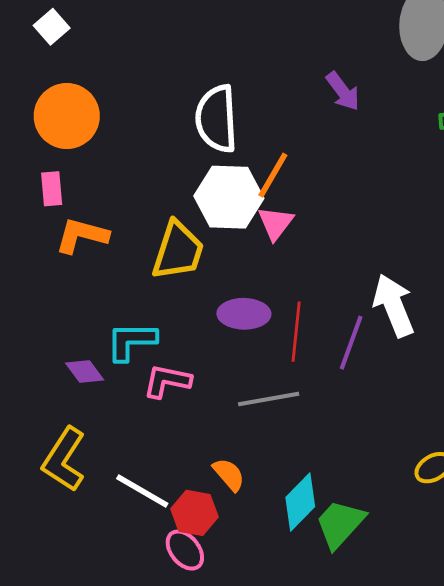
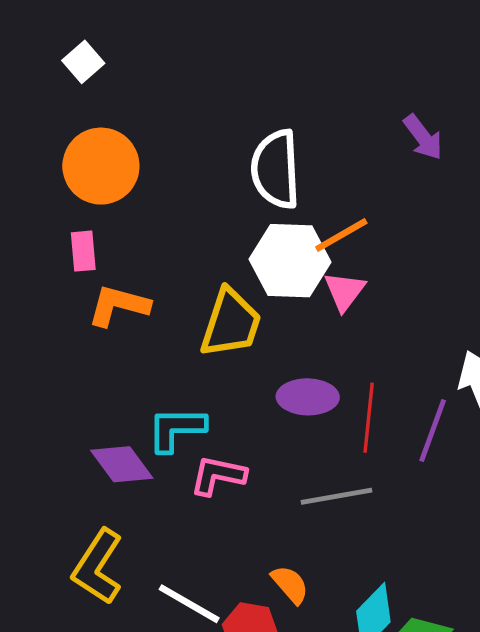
orange line: (273, 175) -> (341, 235), turned 30
purple diamond: (85, 371) -> (122, 464), size x1.4

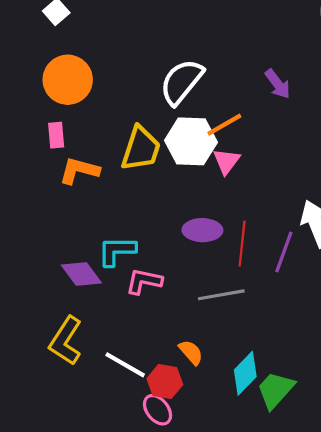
purple arrow: (423, 137) -> (278, 84), moved
white semicircle: (276, 169) -> (182, 82), turned 42
yellow trapezoid: (231, 323) -> (141, 149), moved

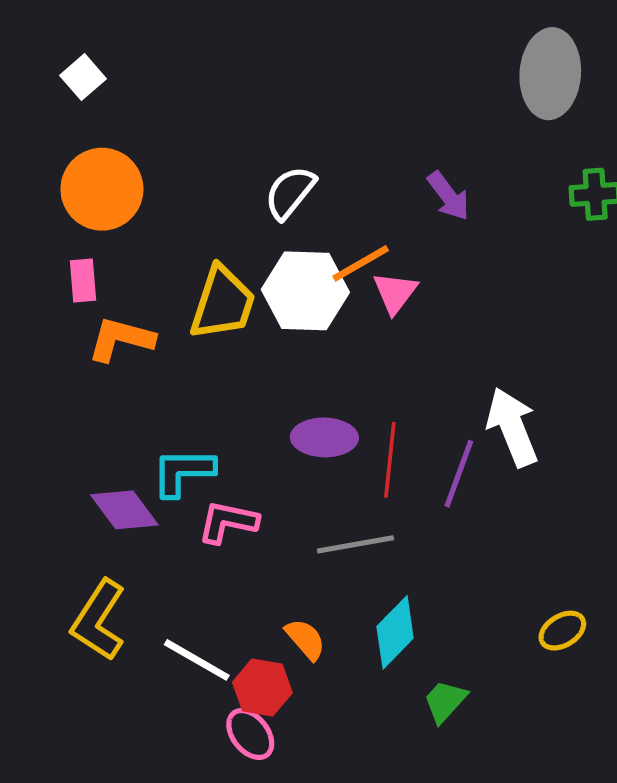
white semicircle: (182, 82) -> (290, 193), size x0.7
pink triangle: (226, 161) -> (395, 293), moved
cyan diamond: (245, 373) -> (395, 632), moved
green trapezoid: (276, 390) -> (445, 701), size x0.7

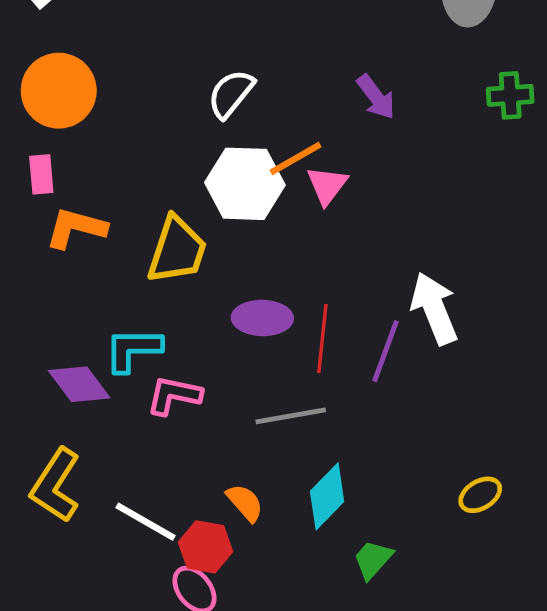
yellow trapezoid: (223, 303) -> (177, 250), moved

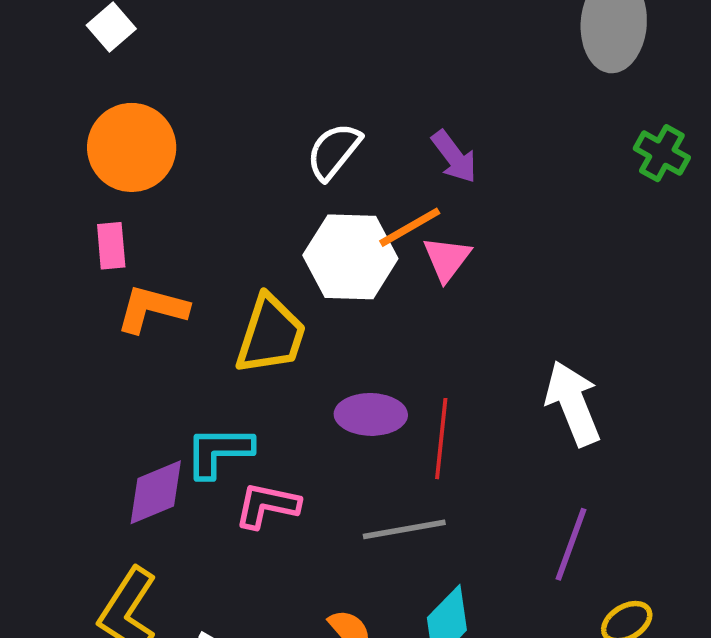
green cross: (510, 95) -> (662, 153), turned 33
purple arrow: (376, 97) -> (454, 157), moved
purple line: (385, 351) -> (571, 544), moved
purple diamond: (79, 384) -> (156, 492), turned -76

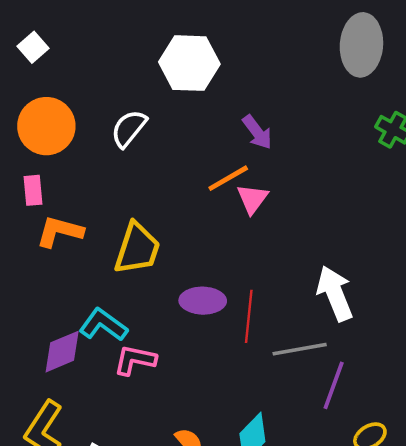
white semicircle: (334, 151) -> (129, 129), moved
white hexagon: (350, 257) -> (189, 63), moved
cyan L-shape: (219, 452) -> (103, 325), turned 36
gray line: (404, 529) -> (300, 349), moved

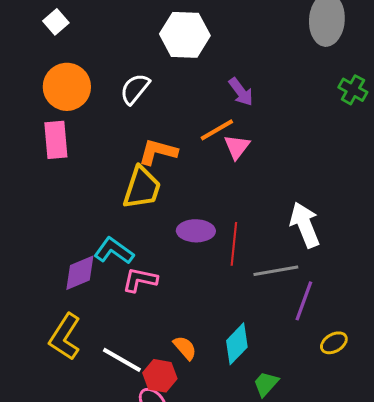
pink rectangle: (33, 190) -> (56, 140), size x1.5
orange L-shape: (60, 232) -> (158, 152), moved

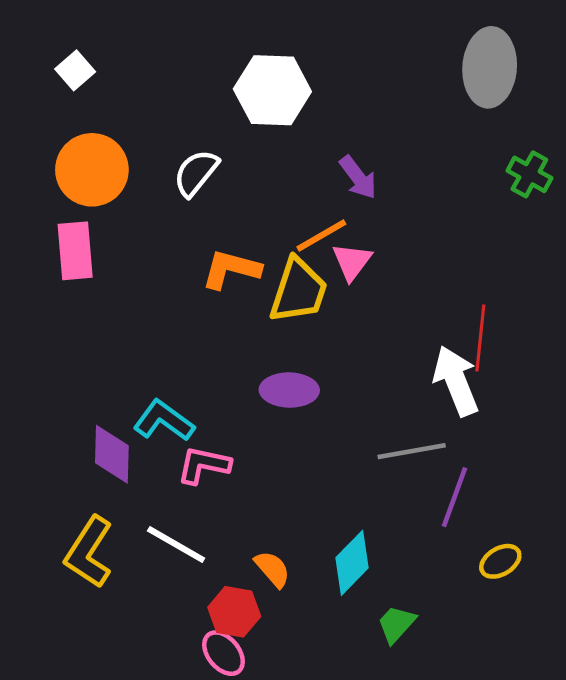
yellow trapezoid: (142, 188) -> (298, 291), moved
red line: (234, 244) -> (480, 338), moved
purple diamond: (80, 273) -> (112, 454), turned -66
white line: (122, 360) -> (176, 545), moved

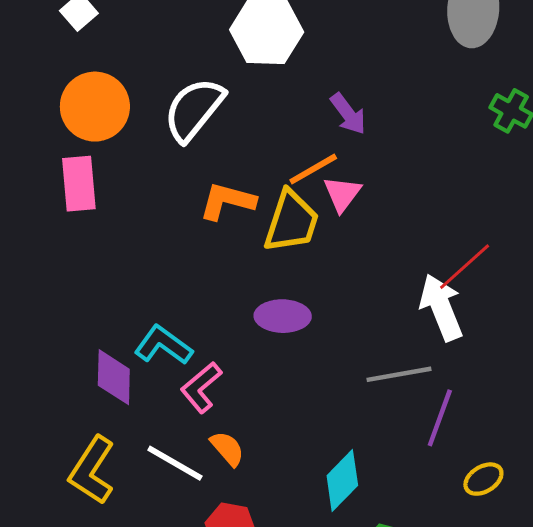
white semicircle: (196, 173) -> (194, 109), size x1.4
red line: (480, 338) -> (465, 267), turned 42
pink L-shape: (204, 465) -> (201, 387), turned -52
orange semicircle: (272, 569) -> (227, 449), moved

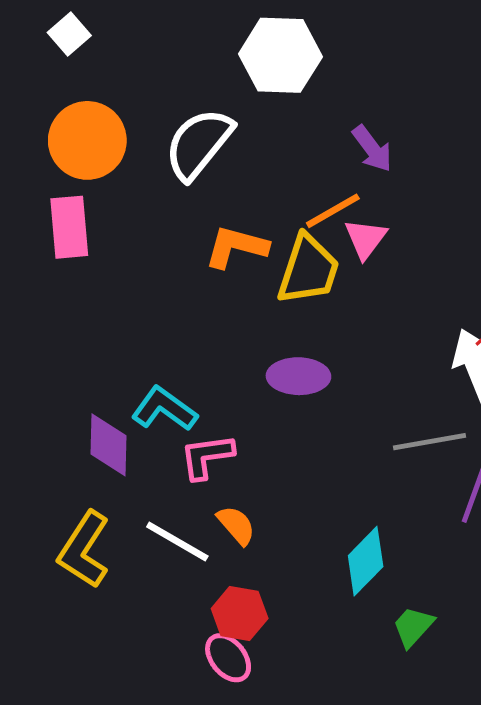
pink L-shape: (201, 387) -> (207, 456), turned 32

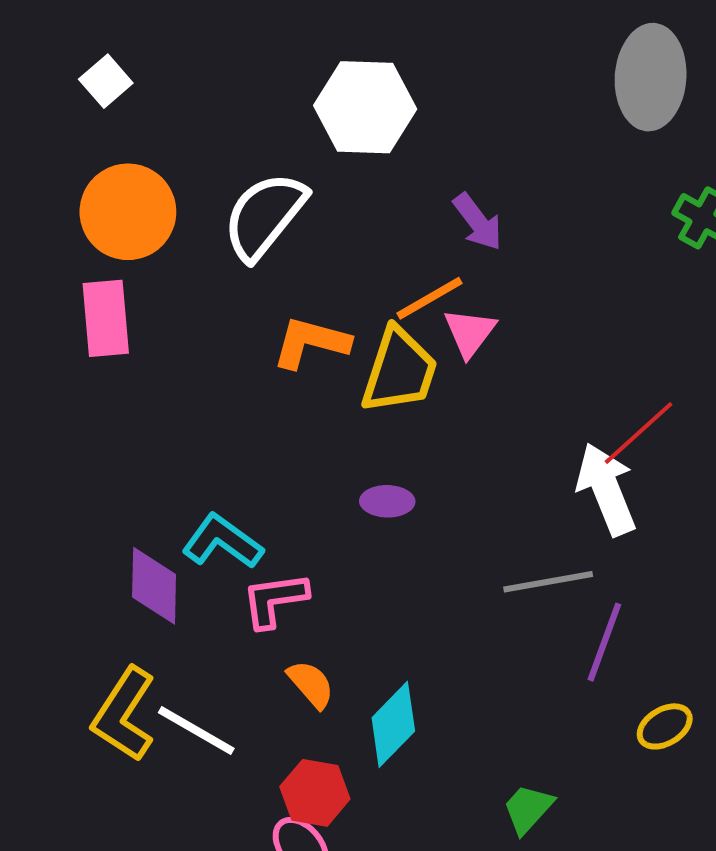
purple ellipse: (298, 376) -> (387, 501), size x0.7
white line: (177, 542) -> (196, 730), moved
cyan diamond: (366, 561) -> (393, 724), moved

